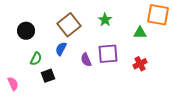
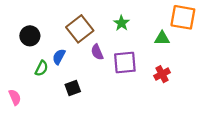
blue semicircle: (61, 49) -> (59, 57), moved
purple semicircle: (86, 60) -> (97, 52), moved
black square: (48, 76) -> (73, 88), moved

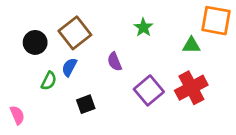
brown square: (80, 29) -> (75, 33), moved
purple square: (125, 62) -> (149, 90), moved, turned -35
red cross: (162, 74) -> (191, 88), size x1.6

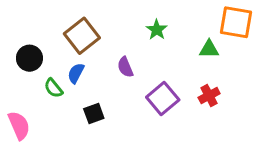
black circle: (35, 42) -> (29, 58), moved
green semicircle: (49, 81) -> (53, 88), turned 114
red cross: (191, 88) -> (209, 96), size x0.6
pink semicircle: (17, 115) -> (19, 125), size x1.4

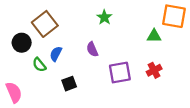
green star: (157, 30) -> (104, 17), moved
brown square: (82, 36) -> (45, 24), moved
purple square: (163, 99) -> (120, 72), turned 30

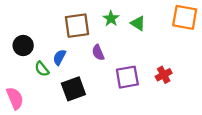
brown square: (45, 24) -> (77, 26), moved, turned 30
green triangle: (154, 36) -> (138, 23), moved, turned 32
black square: (69, 84) -> (73, 89), size x1.5

